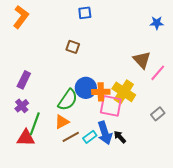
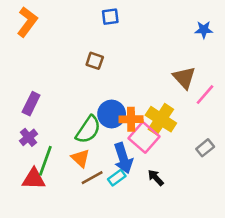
pink square: (111, 106) -> (144, 137), turned 30
orange triangle: (62, 122) -> (80, 158), turned -49
blue arrow: (105, 133) -> (123, 158), moved

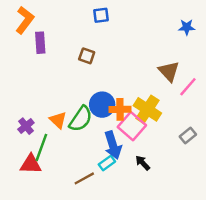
purple rectangle: (31, 104) -> (40, 43), moved, turned -30
orange triangle: (80, 158) -> (58, 120), moved
brown line: (92, 178) -> (84, 178), moved

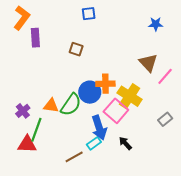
blue star: (187, 27) -> (156, 24), moved
orange cross: (120, 109) -> (105, 84), moved
orange triangle: (58, 120) -> (51, 106), turned -35

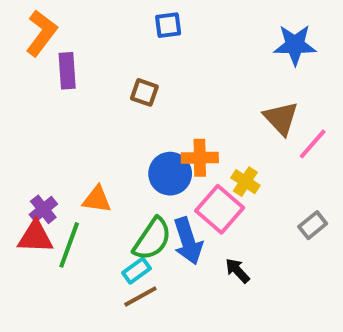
blue star: (156, 24) -> (295, 45), size x1.5
yellow cross: (130, 96) -> (245, 182), size x0.6
green semicircle: (71, 105) -> (152, 239), moved
cyan rectangle: (94, 143) -> (136, 271), moved
red triangle: (27, 144) -> (35, 237), moved

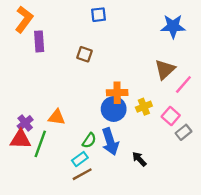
brown triangle: (281, 118) -> (165, 69), turned 30
blue circle: (170, 174) -> (114, 109), moved
yellow cross: (245, 182) -> (144, 107), turned 35
pink square: (220, 209) -> (171, 116), moved, size x0.7
green semicircle: (152, 239) -> (89, 140), size x0.6

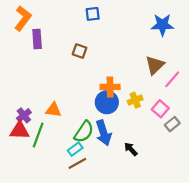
green semicircle: (89, 140) -> (84, 132), size x1.5

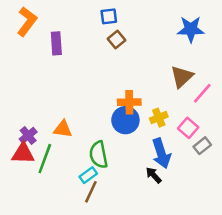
purple rectangle: (37, 39) -> (56, 43), moved
brown square: (80, 51) -> (116, 39), moved, turned 32
green semicircle: (84, 132) -> (99, 155), turned 135
blue arrow: (104, 133) -> (161, 153), moved
brown line: (77, 163) -> (91, 192), turned -36

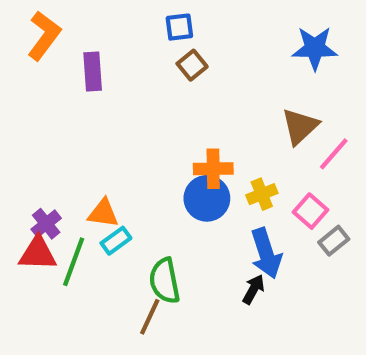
green semicircle: (99, 155) -> (165, 281), moved
cyan rectangle: (88, 175) -> (116, 241), moved
black arrow: (154, 175) -> (253, 289), turned 72

